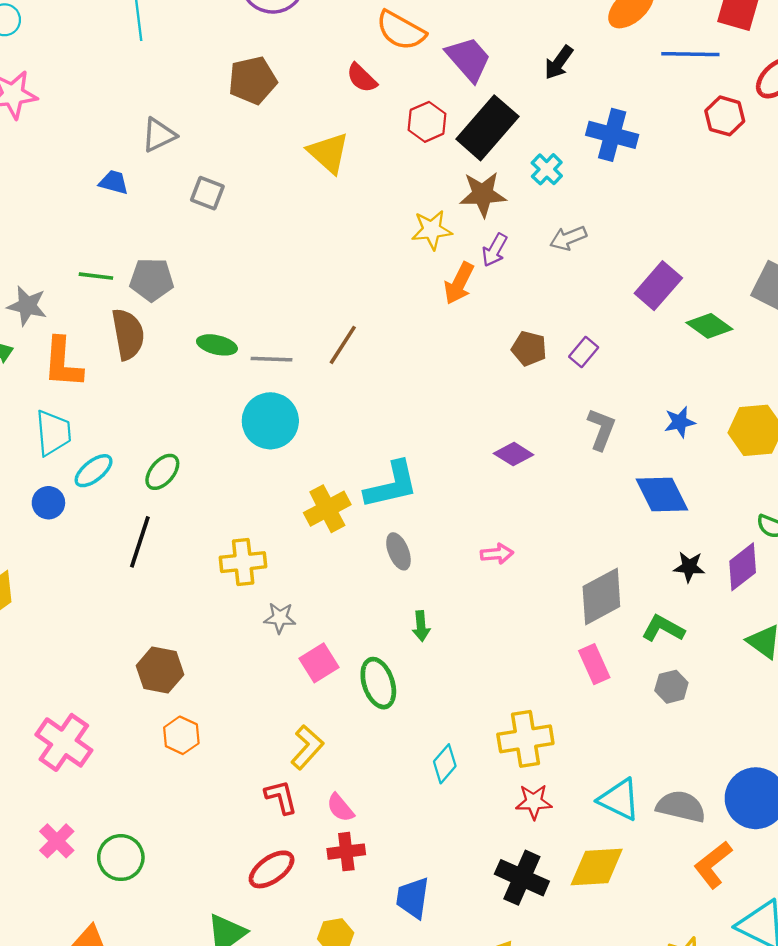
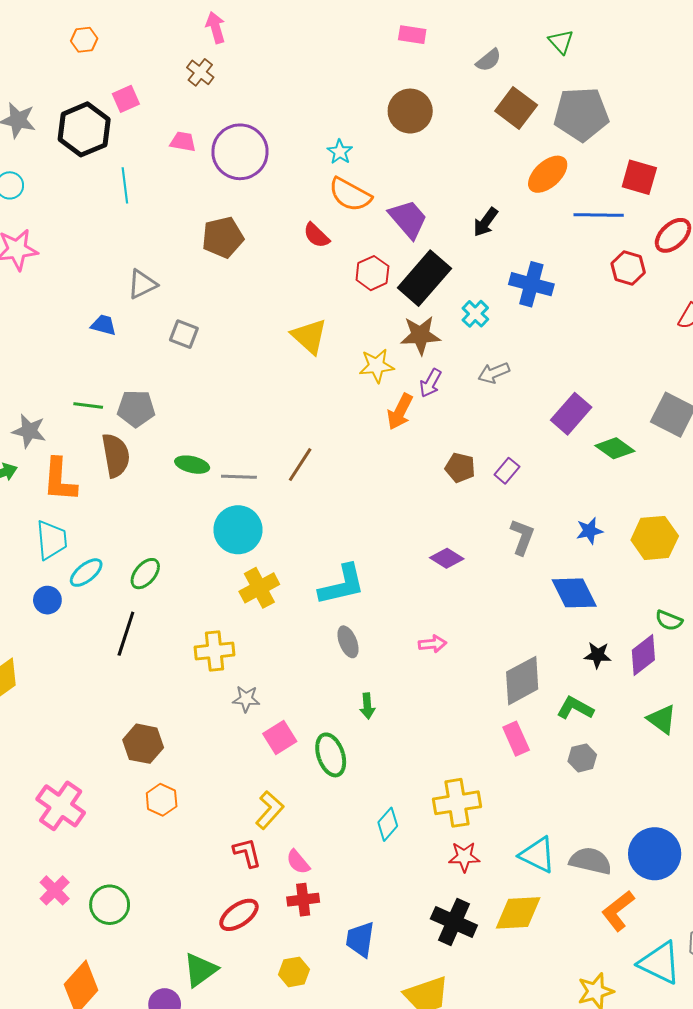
yellow triangle: (328, 153) -> (309, 336), moved
yellow cross: (327, 509) -> (259, 588), moved

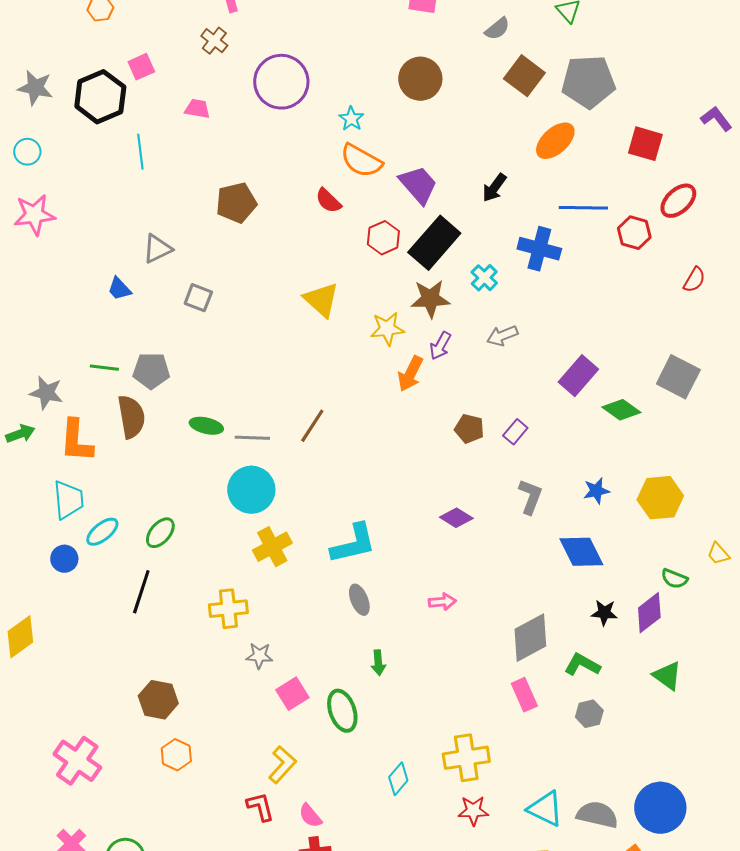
purple circle: (240, 152) -> (281, 82), moved
blue line: (599, 215) -> (583, 208), moved
blue trapezoid: (103, 325) -> (119, 289), turned -148

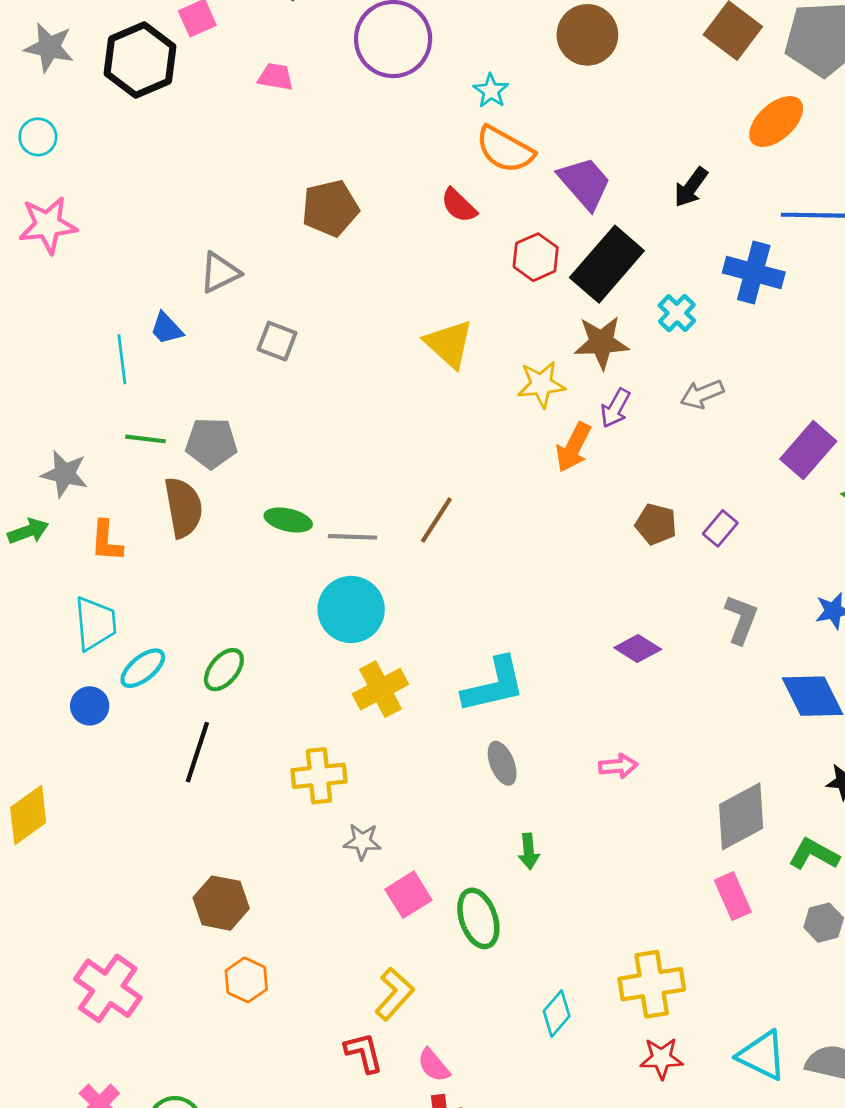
cyan line: (140, 152) -> (122, 359), moved
orange L-shape: (76, 441) -> (106, 541), size x0.7

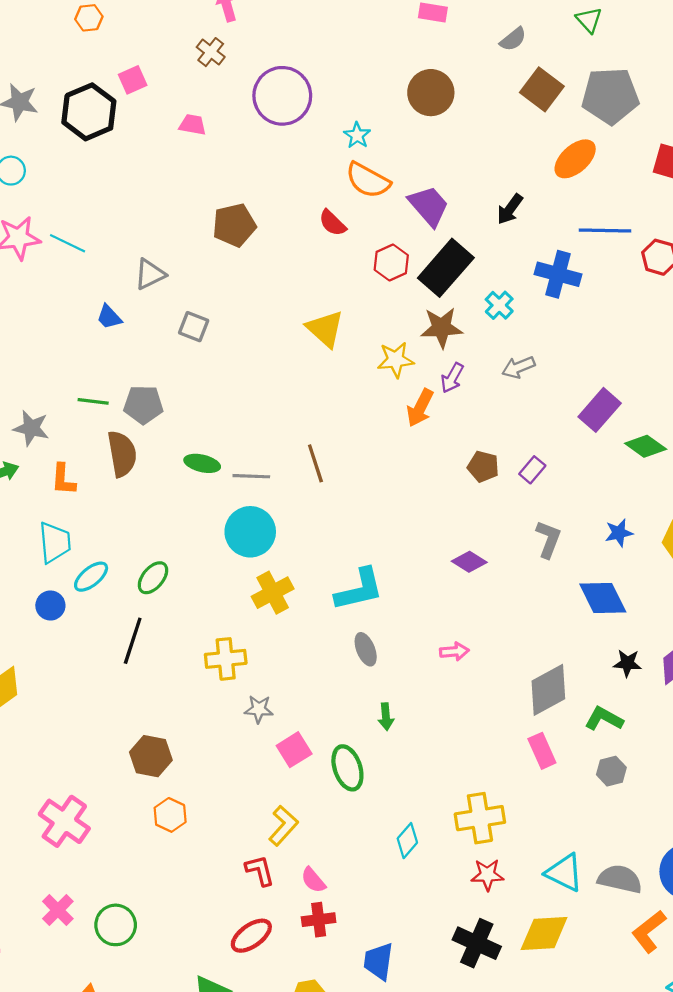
cyan line: (122, 359) -> (68, 243), moved, turned -57
brown line: (436, 520) -> (315, 463), turned -51

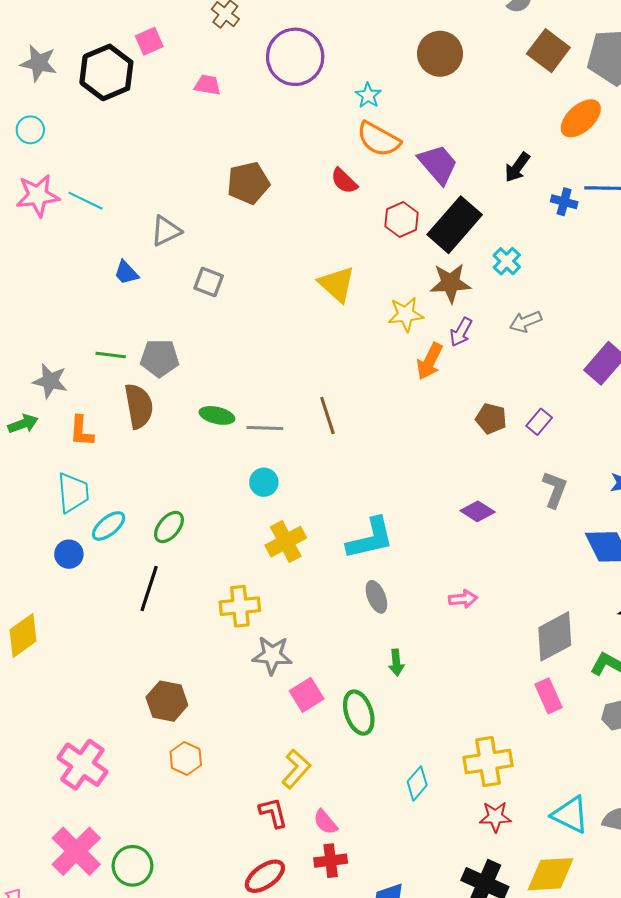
blue cross: (558, 274) -> (564, 202), moved, size x0.6
cyan circle: (250, 532) -> (264, 482), size x0.6
gray star: (259, 709) -> (272, 655), size x1.4
pink cross: (58, 910) -> (76, 851), size x1.6

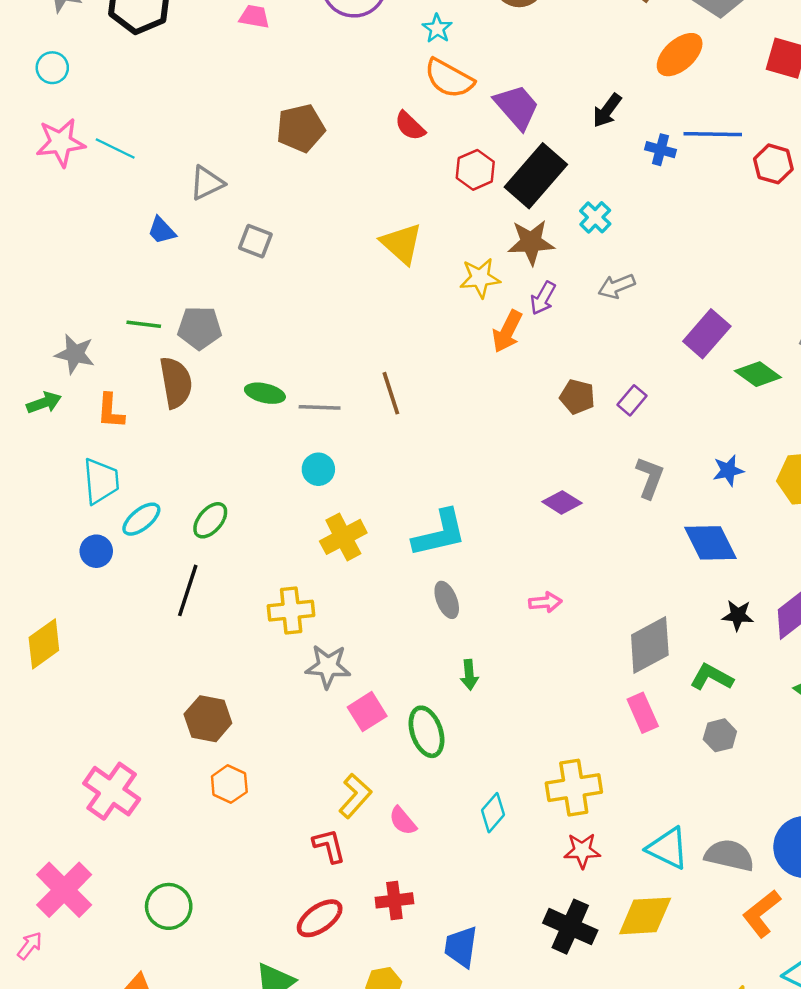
pink semicircle: (325, 822) -> (403, 821), moved
pink cross: (76, 851) -> (64, 890), moved

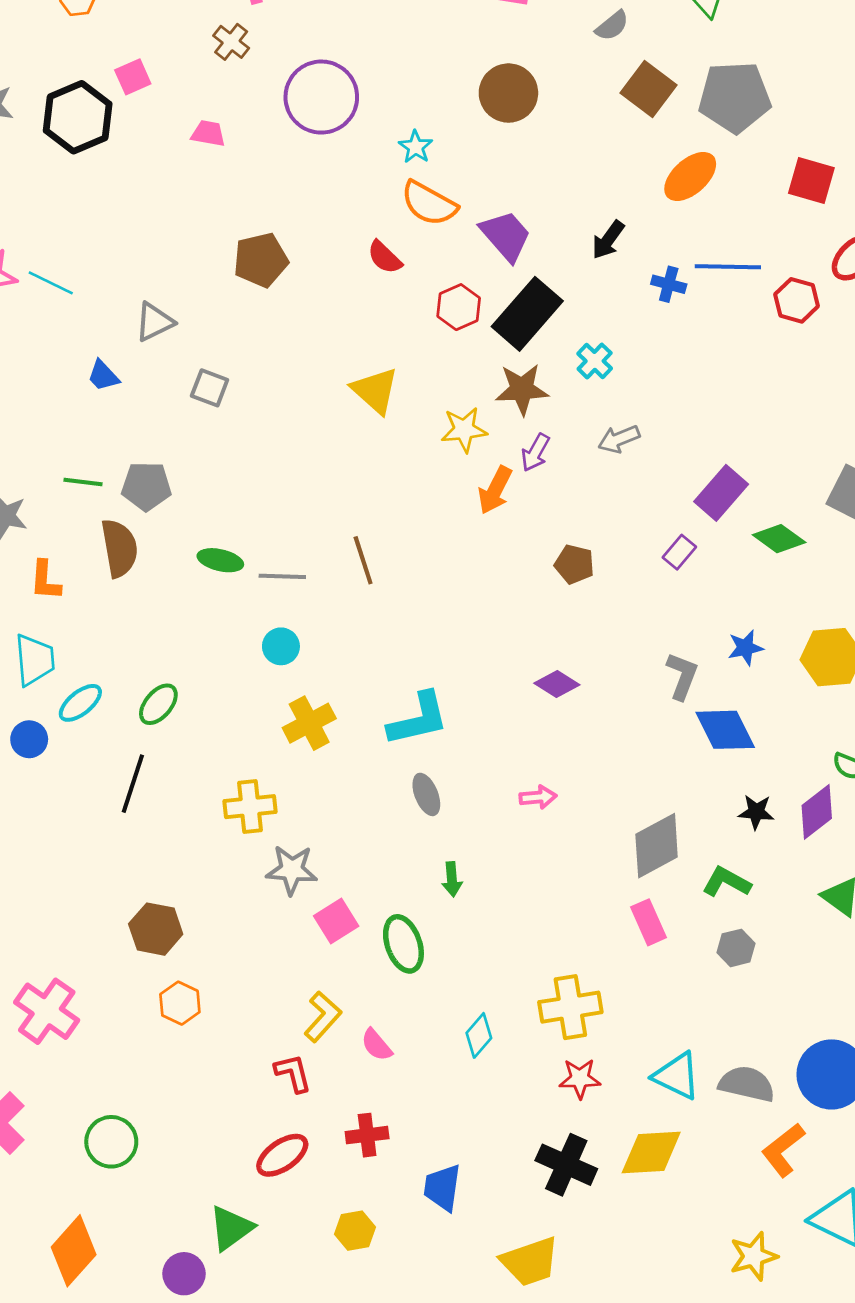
purple rectangle: (632, 400) -> (679, 552), moved
gray L-shape: (650, 478) -> (682, 676), moved

